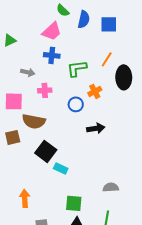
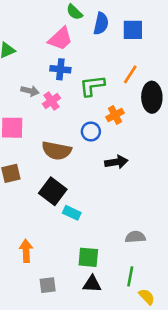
pink cross: (45, 90) -> (51, 101), moved, turned -32
brown semicircle: (34, 121) -> (57, 151), moved

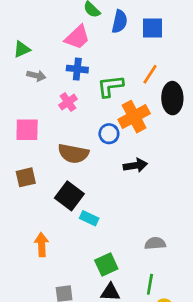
gray arrow: (30, 91) -> (36, 76), moved
orange cross: (115, 115) -> (134, 117), size x1.6
orange arrow: (26, 251) -> (42, 245), moved
green square: (88, 257) -> (106, 264), turned -30

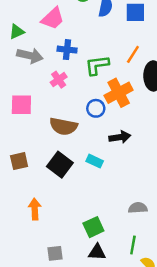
pink trapezoid: (77, 37) -> (53, 18), moved
gray arrow: (36, 76) -> (30, 56), size x1.5
brown square: (26, 177) -> (19, 161), moved
cyan rectangle: (89, 218) -> (95, 161), moved

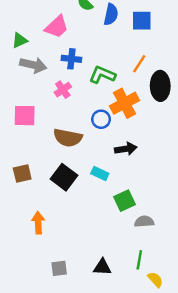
green L-shape: (97, 65) -> (102, 75), turned 30
green square: (93, 227) -> (124, 201), moved

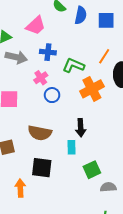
blue circle: (101, 119) -> (52, 95), moved
brown semicircle: (68, 138) -> (40, 133), moved
black arrow: (126, 149) -> (81, 128), moved, turned 96
cyan rectangle: (100, 173) -> (71, 147), turned 64
black square: (64, 177) -> (42, 168), moved, turned -30

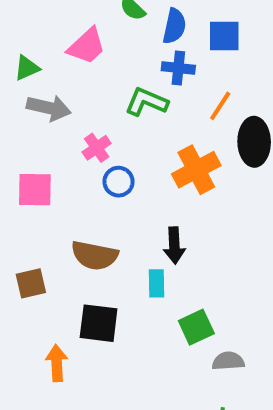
blue cross: (48, 52) -> (178, 68), moved
green L-shape: (73, 65) -> (146, 102), moved

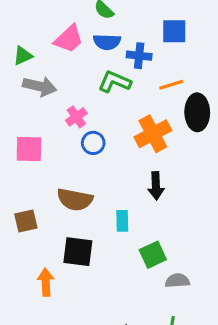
blue semicircle: (174, 26) -> (107, 42), moved, turned 80
orange line: (220, 106) -> (171, 85), turned 40
black arrow: (174, 245) -> (156, 186), moved

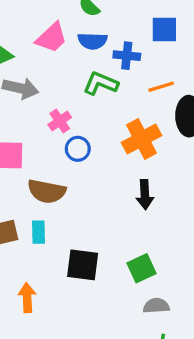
brown semicircle: (75, 200) -> (47, 191), moved
cyan rectangle: (122, 221) -> (39, 232), moved
black square: (78, 252) -> (83, 265), moved
gray semicircle: (177, 281) -> (156, 306), moved

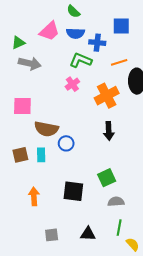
pink cross: (60, 121) -> (72, 84), moved
blue circle: (78, 149) -> (66, 143), moved
black square: (83, 265) -> (73, 191), moved

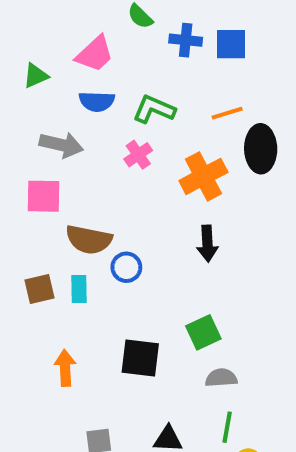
blue semicircle: (75, 33) -> (97, 101), moved
blue cross: (97, 43) -> (186, 40), moved
gray arrow: (30, 63) -> (61, 145), moved

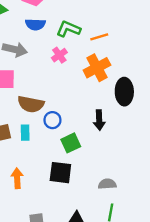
orange line: (227, 113) -> (99, 37), moved
black ellipse: (261, 149) -> (124, 92), moved
black arrow: (207, 244) -> (99, 120), moved
green square: (203, 332) -> (71, 143), moved

